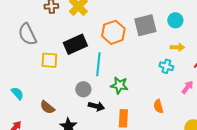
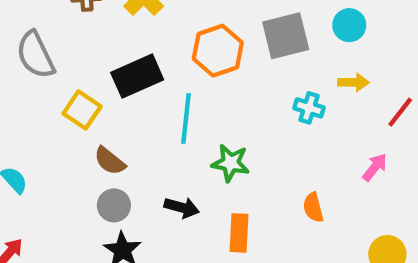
yellow square: (49, 60) -> (82, 110), turned 30
cyan cross: (166, 66) -> (309, 108), moved
gray circle: (83, 89) -> (114, 205), moved
brown semicircle: (47, 107) -> (110, 161), moved

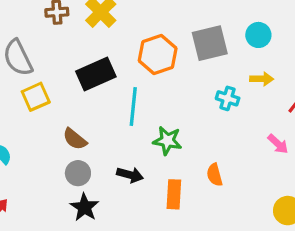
yellow square: (82, 110) -> (36, 97), moved, turned 32
pink arrow: (375, 167) -> (278, 144), turned 95
orange semicircle: (313, 208) -> (215, 175), moved

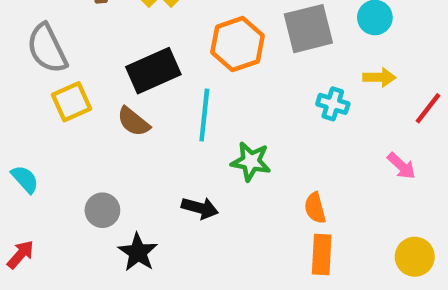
brown semicircle: (75, 139) -> (133, 122), moved
gray circle: (78, 173) -> (102, 210), moved
orange rectangle: (174, 194) -> (322, 255), moved

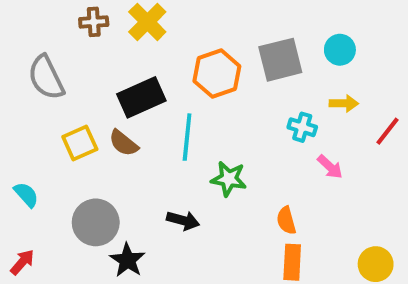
yellow square: (71, 102) -> (80, 143), moved
pink arrow: (401, 166) -> (330, 167), moved
gray circle: (102, 210) -> (96, 222), size x1.5

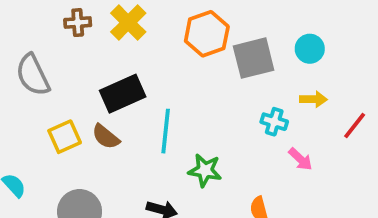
orange hexagon: (217, 74) -> (207, 34), moved

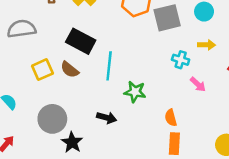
gray semicircle: (33, 75) -> (21, 29), turned 108
black rectangle: (123, 94) -> (81, 41), turned 52

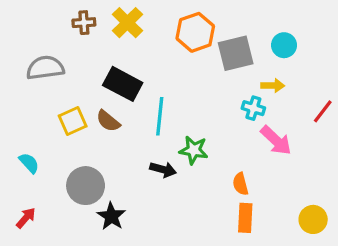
yellow arrow: (207, 45) -> (273, 86), moved
pink arrow: (198, 84) -> (276, 140), size x1.5
black arrow: (107, 118) -> (163, 169), moved

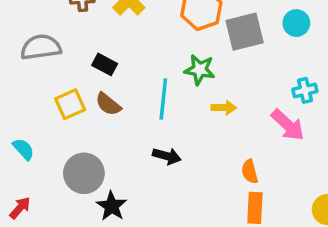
black rectangle: (123, 84) -> (105, 64), moved, size x0.6
yellow arrow: (273, 86) -> (224, 108), moved
cyan cross: (253, 108) -> (305, 90), moved, turned -30
green star: (194, 150) -> (200, 70), moved

